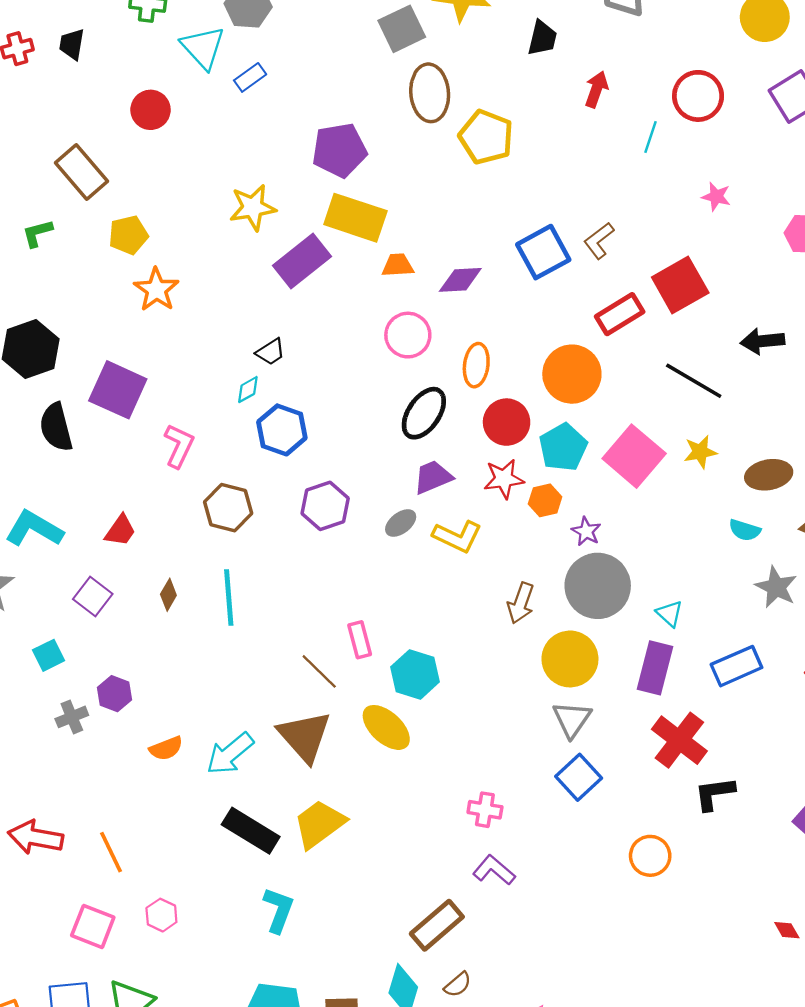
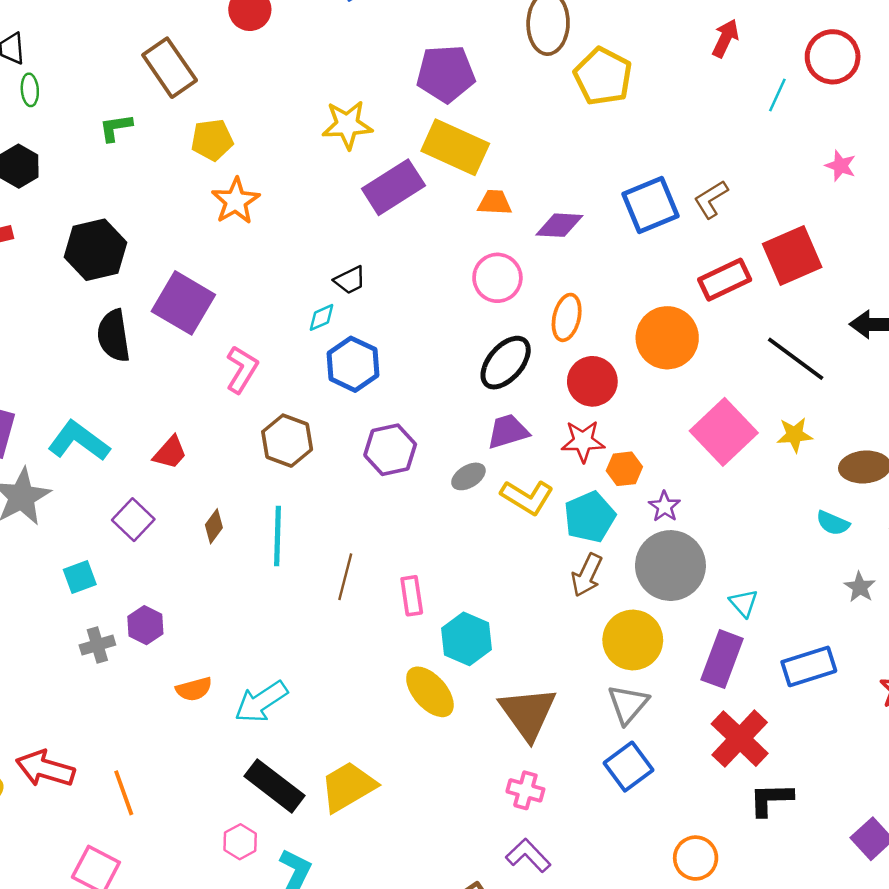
cyan pentagon: (563, 447) -> (590, 517), moved
gray star: (776, 587) -> (860, 587), size x0.7
brown line: (319, 671) -> (345, 577), moved, turned 54
brown triangle: (305, 736) -> (528, 713), moved
pink hexagon: (161, 915) -> (240, 842), moved

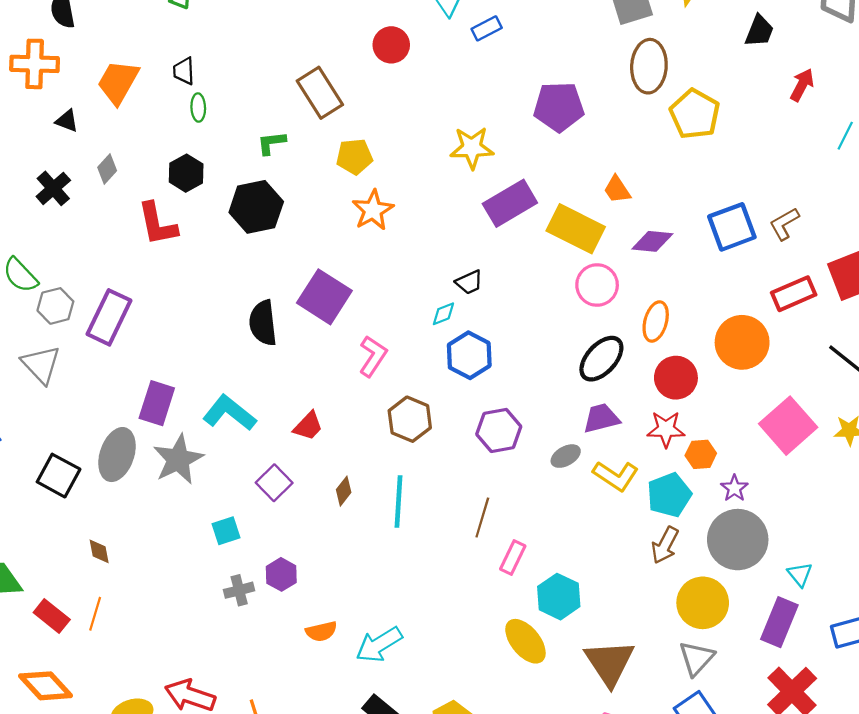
yellow rectangle: (455, 147) -> (576, 229), moved
orange trapezoid: (495, 203) -> (617, 190), moved, turned -128
black hexagon: (95, 250) -> (256, 207), moved
brown line: (345, 577) -> (482, 518), moved
pink rectangle: (412, 596) -> (513, 557), turned 32

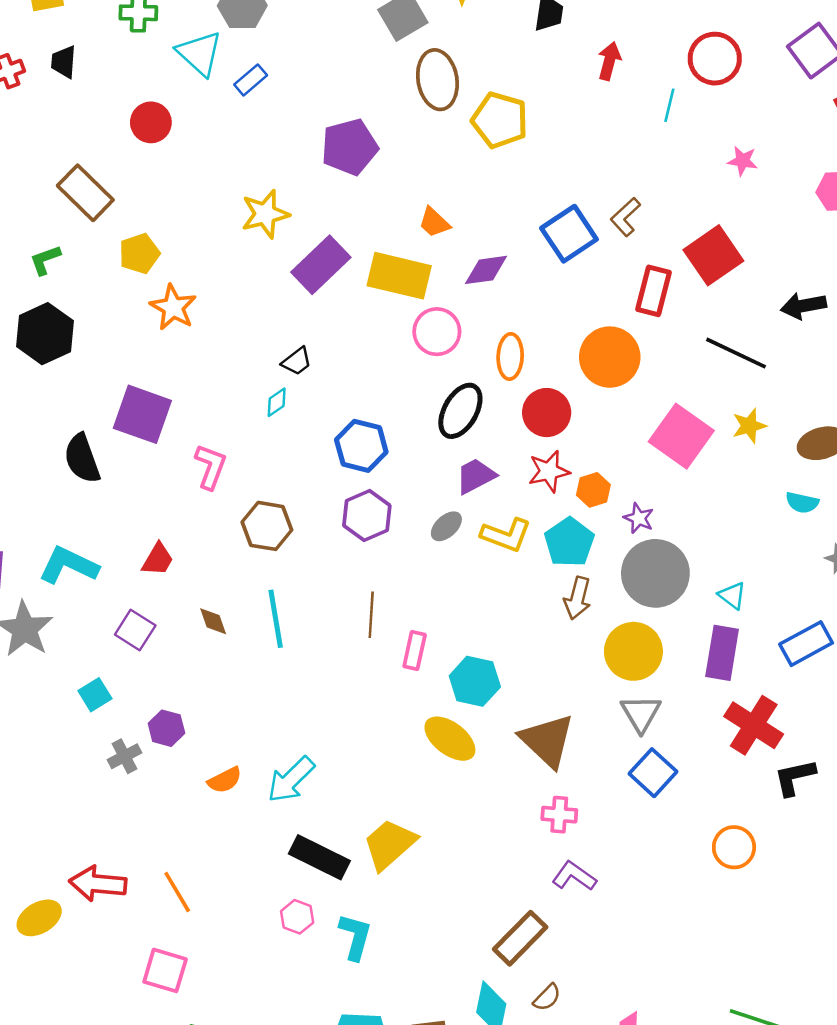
red rectangle: (794, 294) -> (654, 291), turned -39
blue hexagon: (469, 355) -> (361, 446), moved
brown diamond: (344, 491) -> (213, 621), turned -44

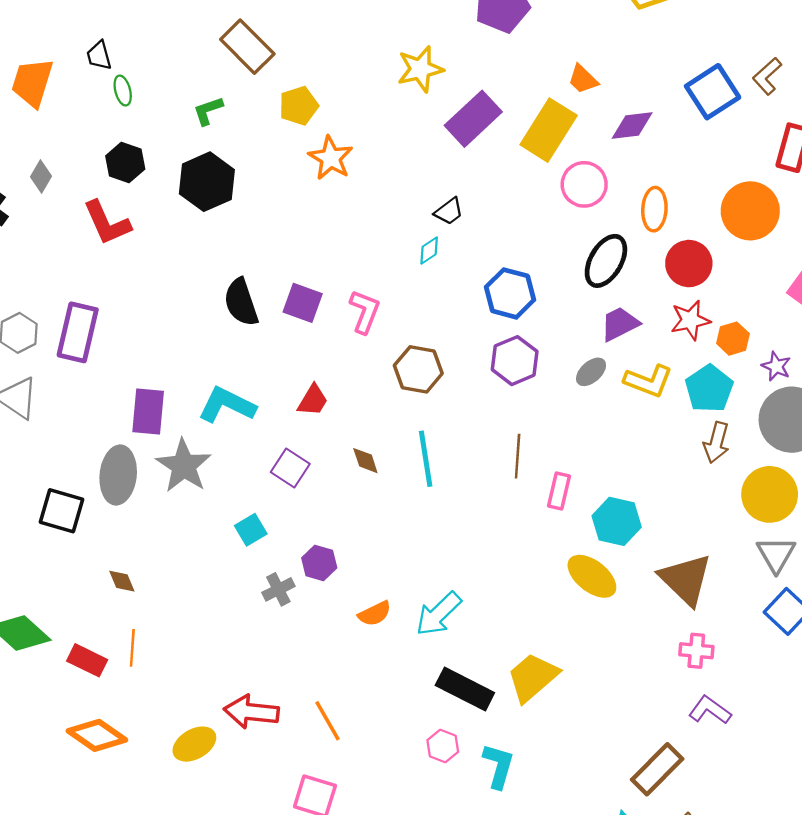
yellow rectangle: (399, 276) -> (549, 130), turned -72
purple square: (142, 414) -> (303, 303), moved, size x0.7

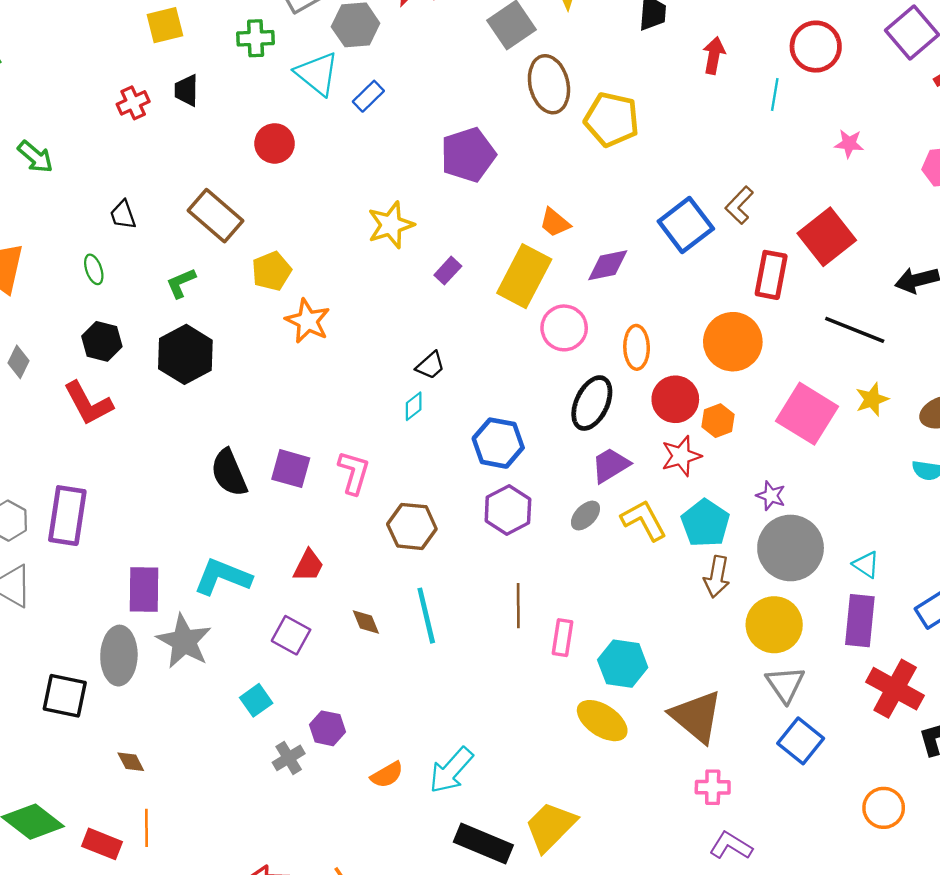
black trapezoid: (99, 56) -> (123, 215), moved
purple rectangle: (473, 119) -> (448, 271), size x0.5
orange hexagon: (733, 339) -> (718, 421), moved
yellow L-shape: (648, 381) -> (644, 520), turned -135

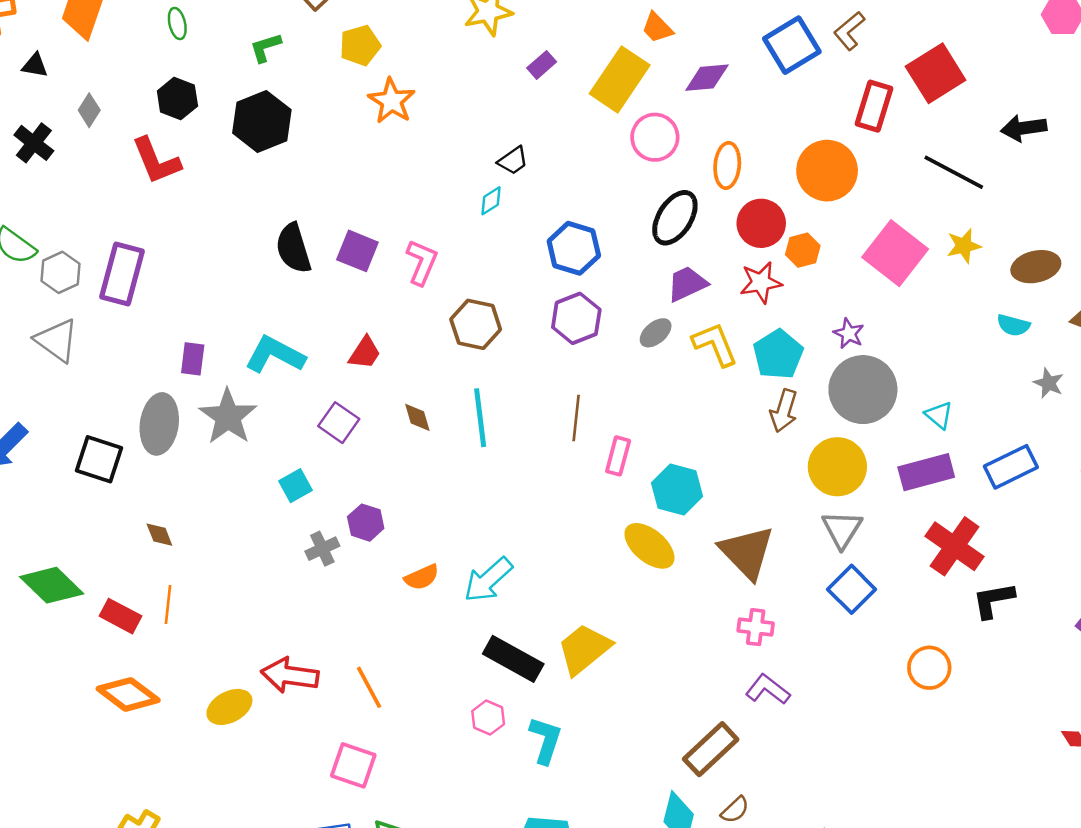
purple rectangle: (144, 590) -> (193, 359), size x0.7
purple rectangle: (860, 621) -> (926, 472), turned 63

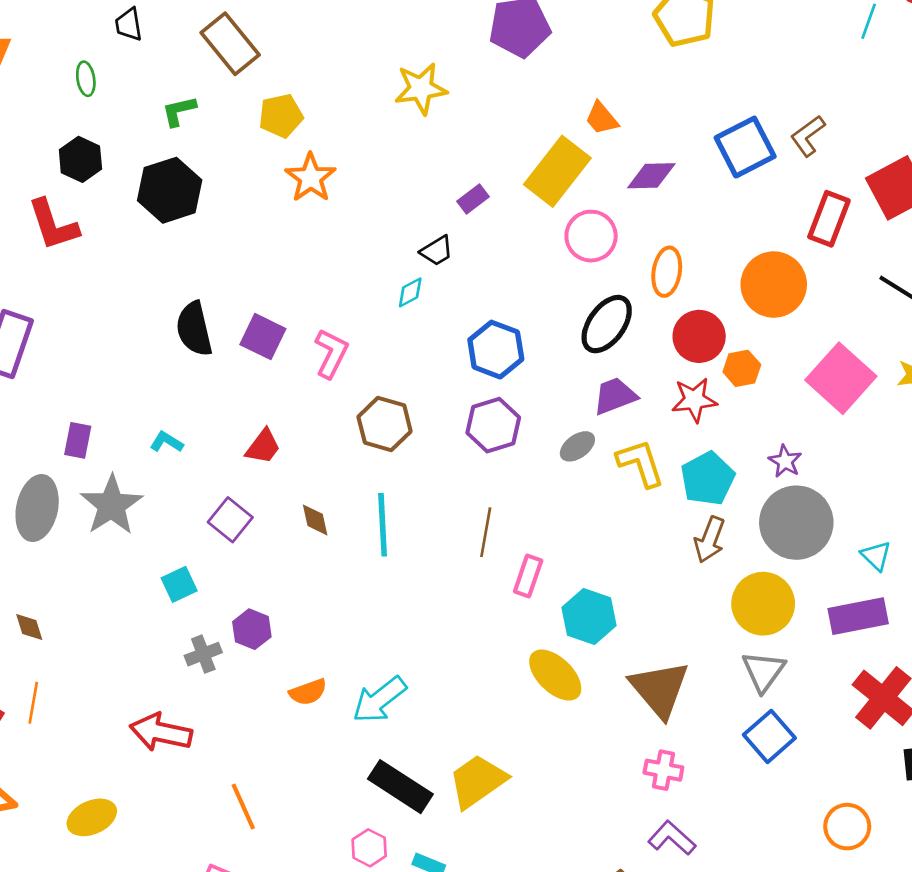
purple rectangle: (542, 65) -> (473, 199), moved
cyan L-shape: (275, 355) -> (167, 442), size x0.5
red arrow: (290, 675) -> (161, 732), moved

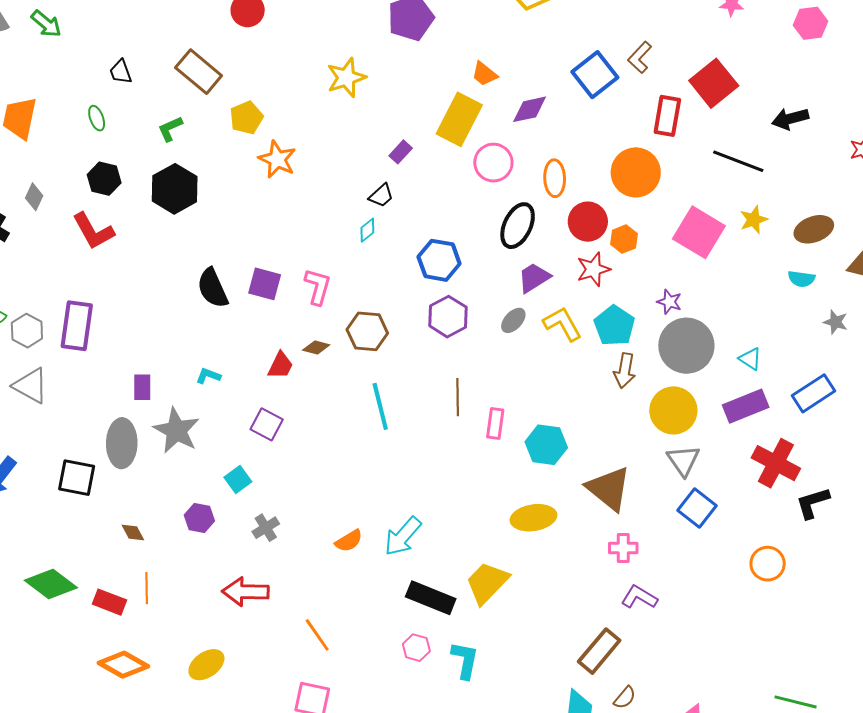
brown diamond: (315, 520) -> (316, 348), moved, turned -52
purple hexagon: (252, 629) -> (199, 518), moved
yellow ellipse: (555, 675) -> (533, 518), moved, turned -42

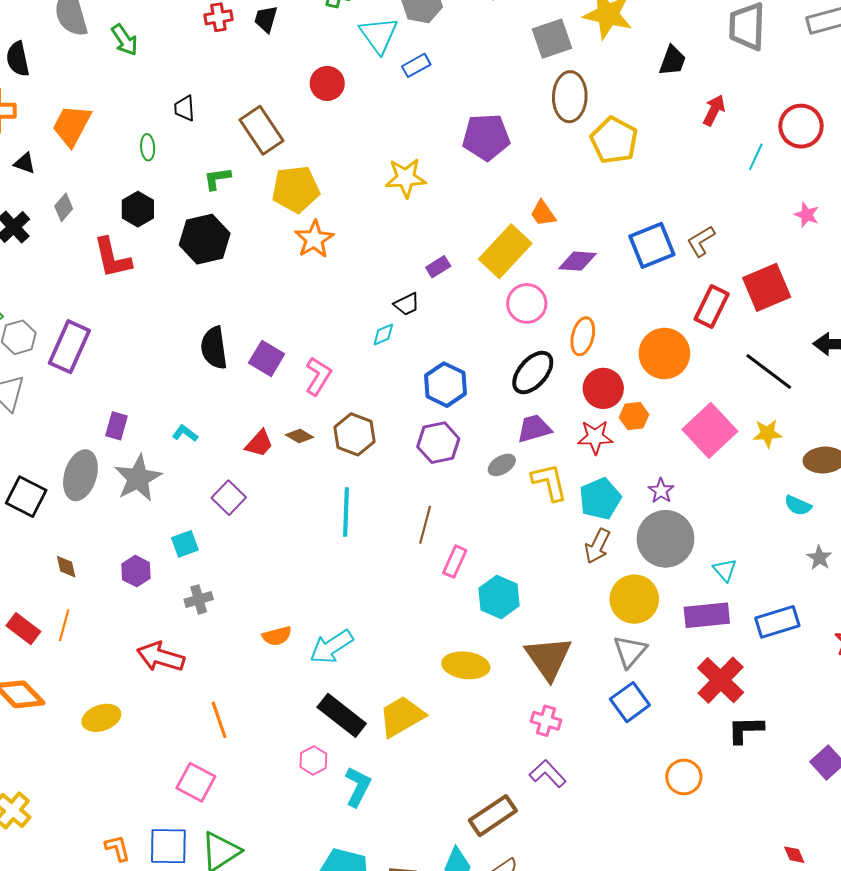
yellow pentagon: (246, 118) -> (296, 189), size x1.4

